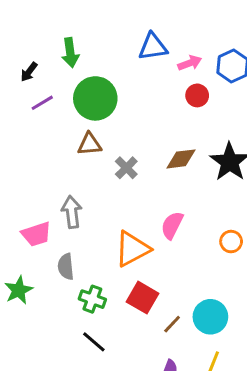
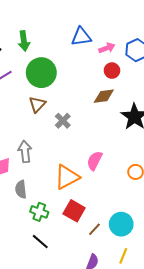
brown triangle: (89, 144) -> (37, 104), turned -42
brown diamond: (181, 159) -> (104, 96), moved

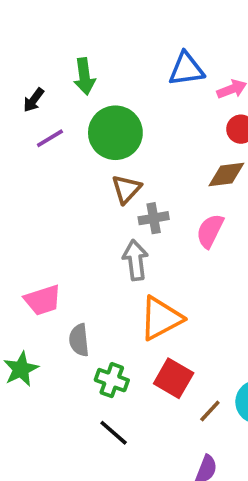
brown triangle: (37, 104) -> (126, 189), moved
gray cross: (63, 121) -> (154, 218), turned 35
gray arrow: (25, 151) -> (135, 260), moved
pink semicircle: (95, 161) -> (210, 231), moved

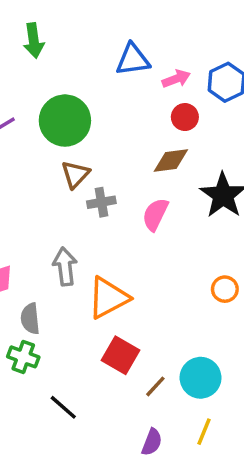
green arrow: (84, 76) -> (34, 41), moved
gray arrow: (135, 260) -> (65, 267), moved
green cross: (112, 380) -> (23, 357), moved

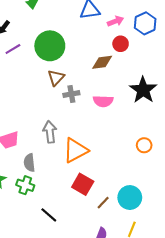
brown diamond: (171, 160) -> (102, 62), moved
pink semicircle: (155, 214) -> (103, 101), turned -114

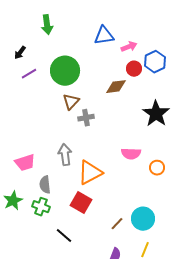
blue hexagon: (145, 23) -> (155, 62), moved
pink semicircle: (103, 101) -> (131, 154), moved
red square: (83, 184) -> (81, 203), moved

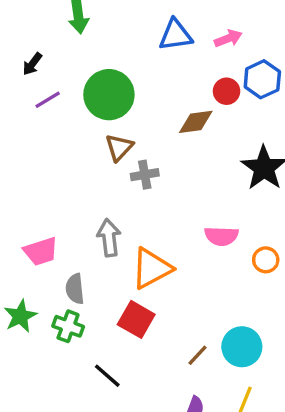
pink arrow: (129, 47) -> (228, 38), moved

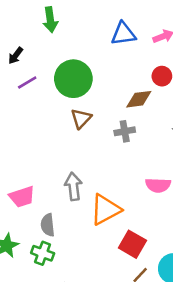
gray cross: (145, 175) -> (125, 131), moved
red square: (136, 319) -> (132, 244), moved

